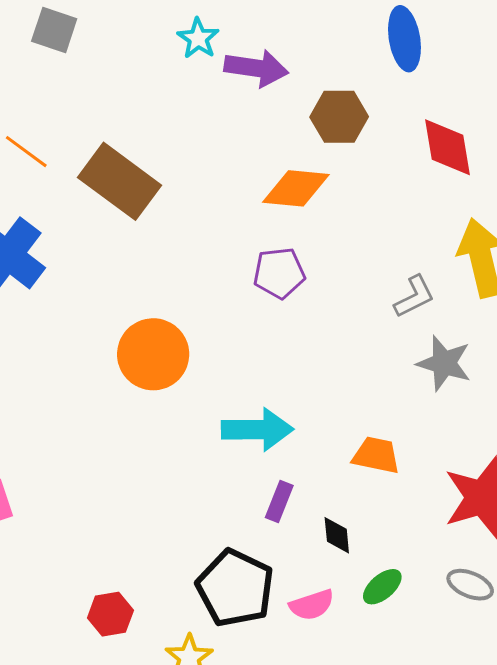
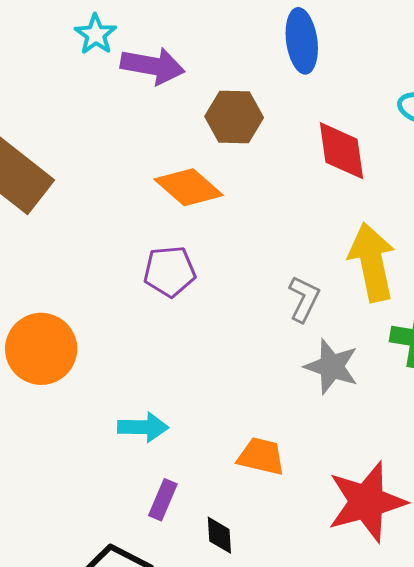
orange diamond: (296, 188) -> (189, 187), turned 34
gray L-shape: (414, 296) -> (304, 299), turned -39
cyan arrow: (257, 430) -> (143, 427), size x0.7

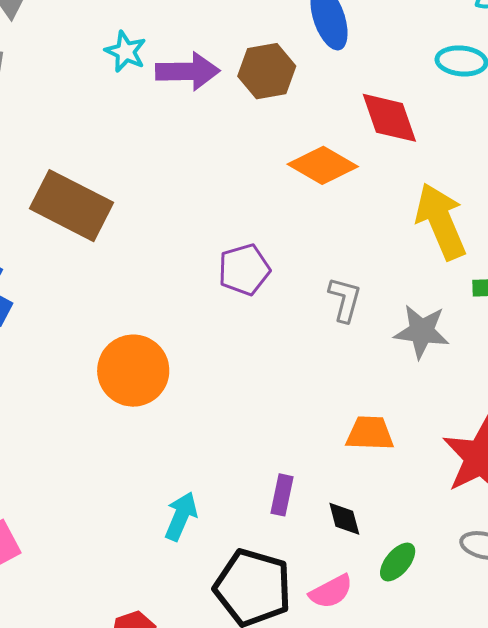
brown hexagon: (234, 117) -> (267, 71), moved
orange diamond: (189, 187) -> (323, 165), moved
gray L-shape: (304, 299) -> (345, 299), moved
cyan arrow: (143, 427) -> (181, 516), moved, turned -57

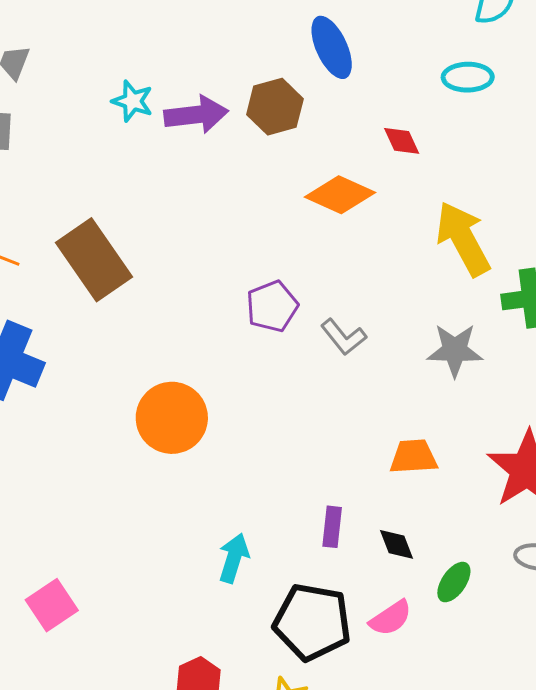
red diamond: (389, 118) -> (402, 141), size x0.6
brown rectangle: (72, 206) -> (94, 260), turned 34
gray L-shape: (345, 299) -> (344, 337), moved, turned 132

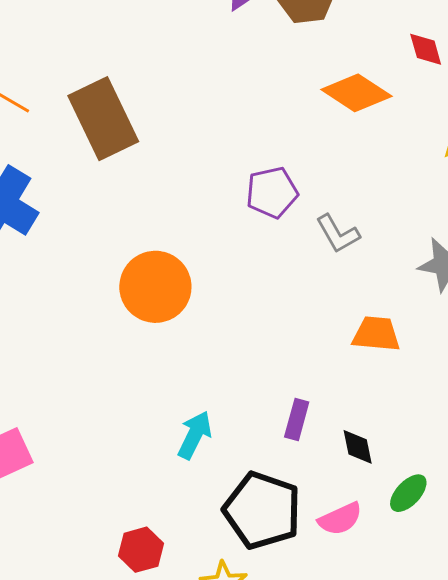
orange trapezoid: (413, 457) -> (376, 334), moved

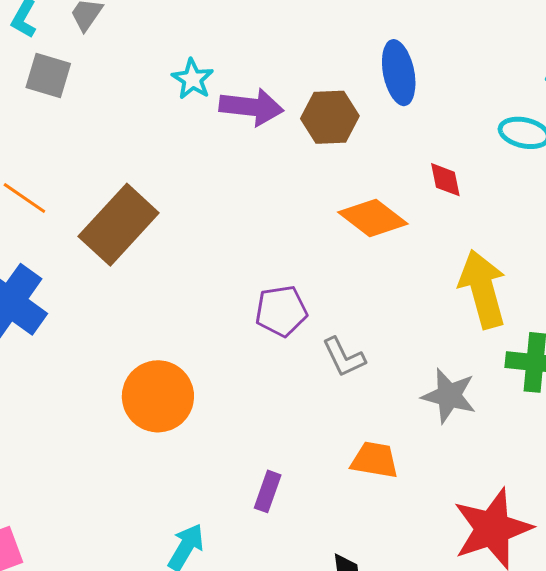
brown rectangle: (103, 119) -> (119, 225), turned 64
purple rectangle: (297, 420) -> (268, 491), moved

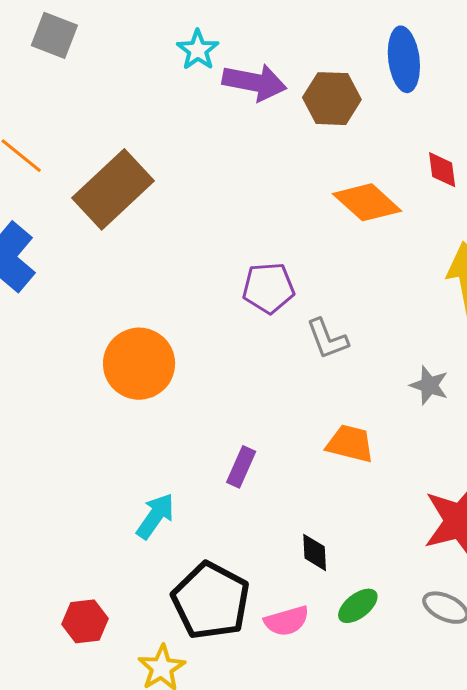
gray star: (449, 396) -> (429, 385), size x0.7

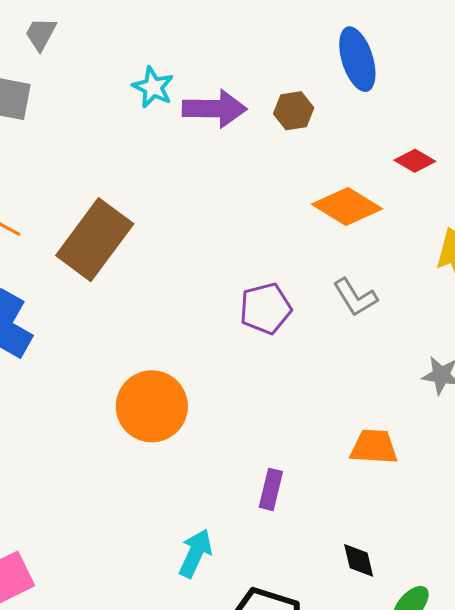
brown hexagon: (332, 99) -> (294, 111), size x0.7
red diamond: (442, 170) -> (415, 161), turned -42
gray L-shape: (327, 339) -> (355, 297), moved

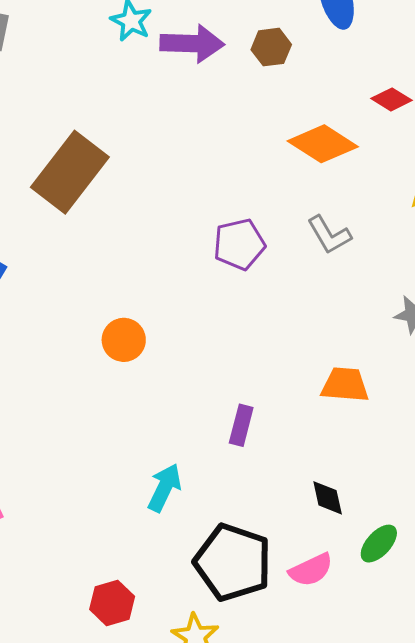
orange circle: (152, 406) -> (124, 340), size x0.6

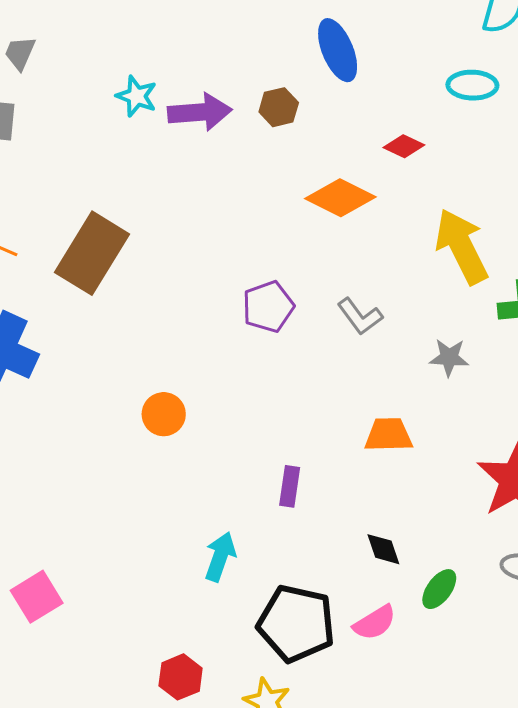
gray L-shape: (329, 235) -> (360, 316), moved

